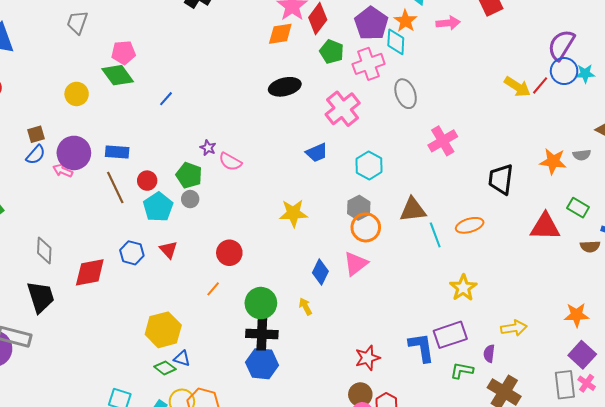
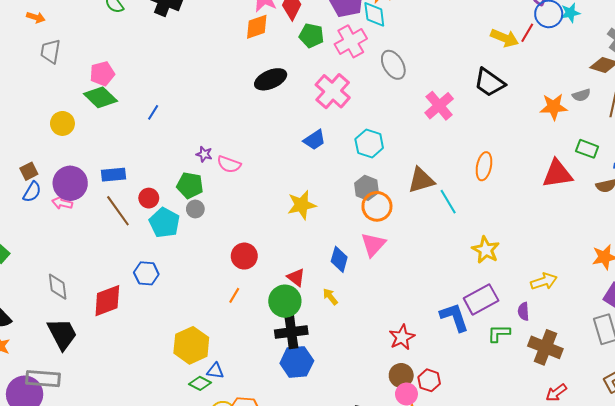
black trapezoid: (501, 179) -> (489, 83), moved, turned -52
orange ellipse: (470, 225) -> (484, 166), moved, turned -52
red triangle: (168, 250) -> (296, 277), moved

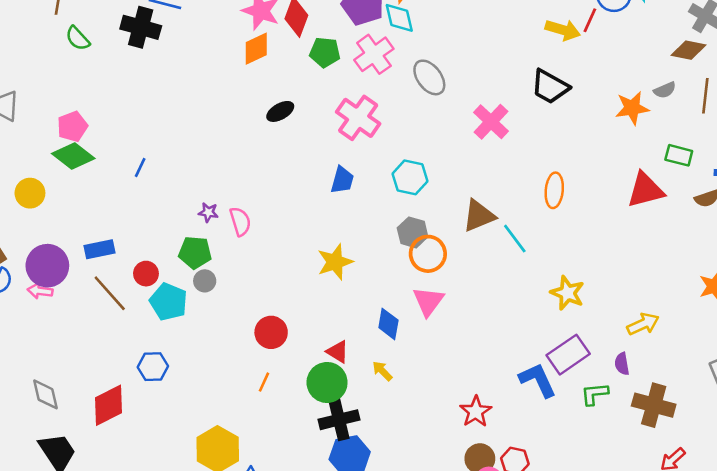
black ellipse: (271, 79) -> (280, 111), size x0.7
blue trapezoid: (314, 140) -> (342, 180), turned -35
pink semicircle: (229, 164) -> (240, 221), turned -120

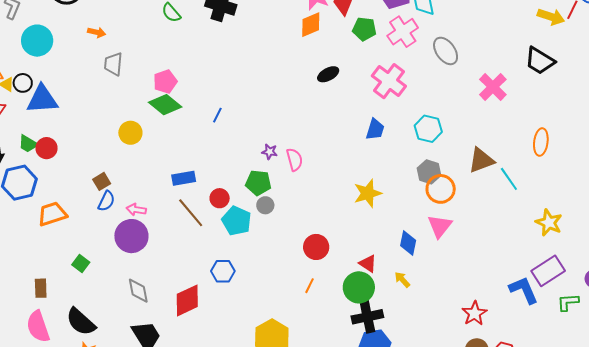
purple circle: (47, 266) -> (131, 236), moved

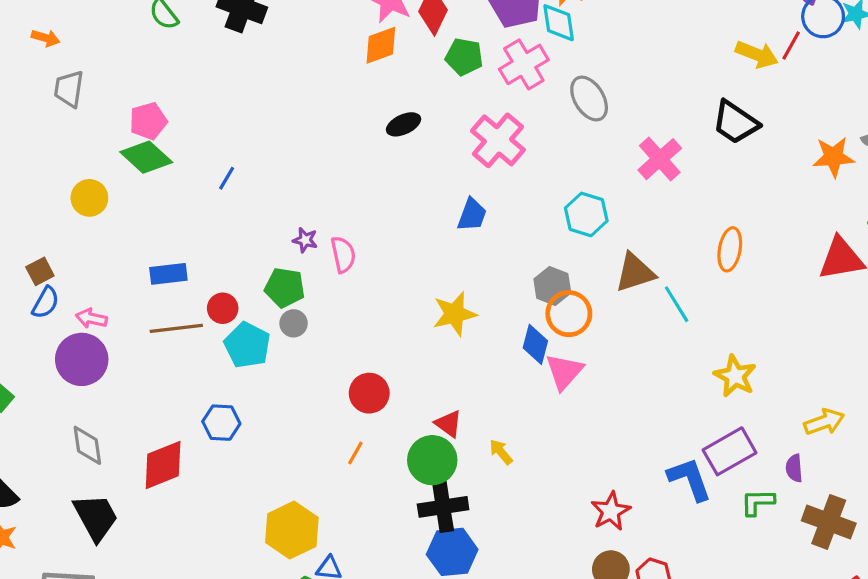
cyan hexagon: (428, 129) -> (586, 214), moved
brown line: (191, 213) -> (176, 328), turned -60
blue diamond: (408, 243) -> (535, 344), moved

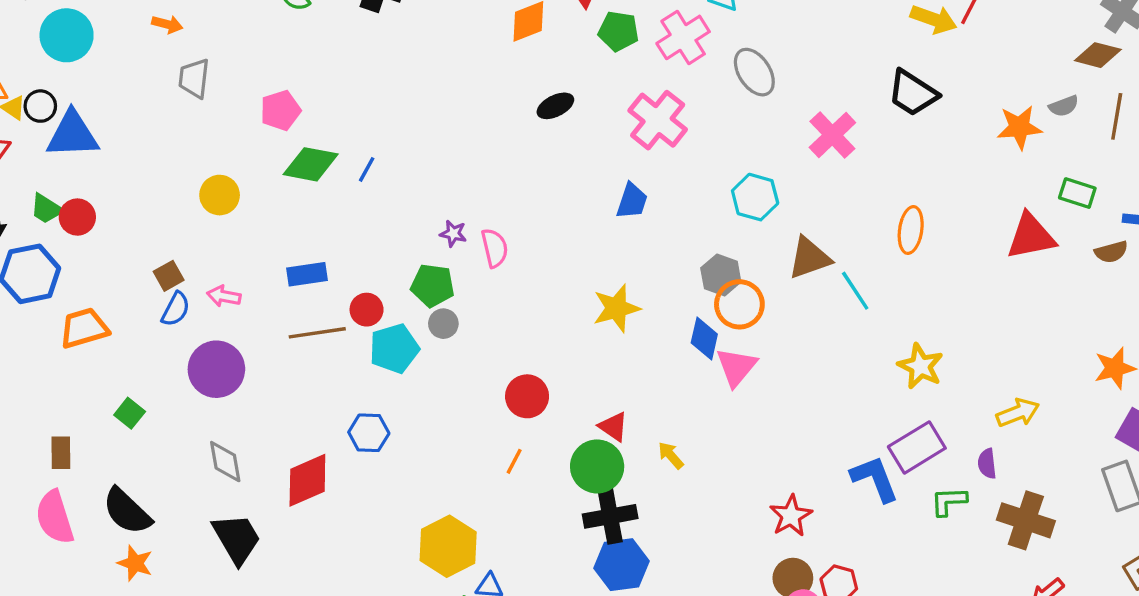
green diamond: (146, 157) -> (311, 164), moved, turned -30
pink arrow: (91, 318) -> (224, 296), moved
cyan pentagon: (247, 345) -> (394, 348), turned 30

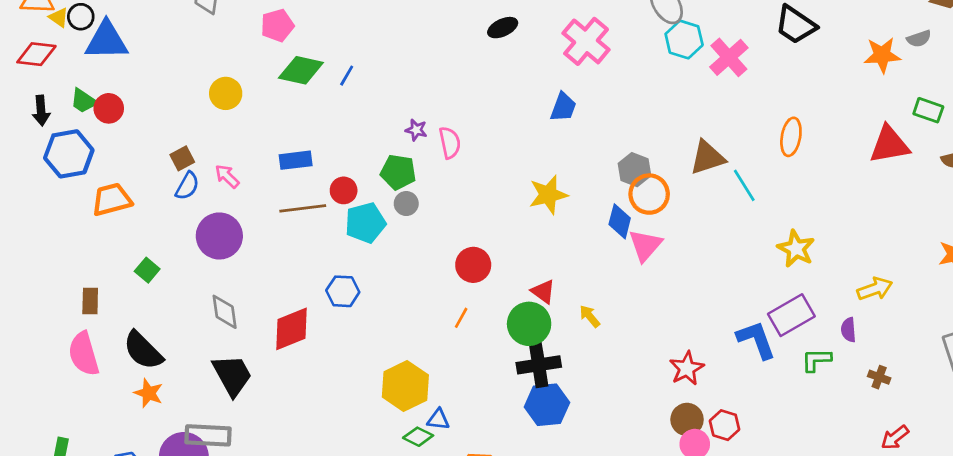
cyan hexagon: (755, 197) -> (684, 40), moved
pink arrow: (224, 296) -> (227, 176), turned 32
brown cross: (1026, 520) -> (879, 377), size x0.5

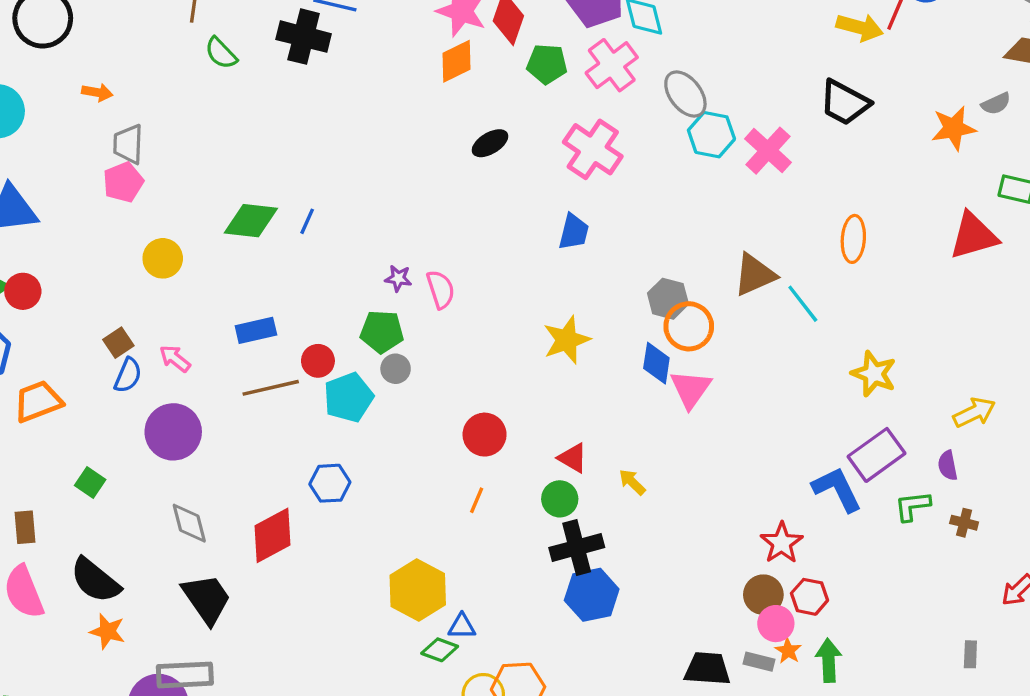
pink pentagon: (277, 25) -> (123, 182), moved
green circle: (529, 324) -> (560, 499), size x0.7
red star: (687, 368) -> (782, 543), moved
brown cross: (879, 377) -> (964, 523), moved

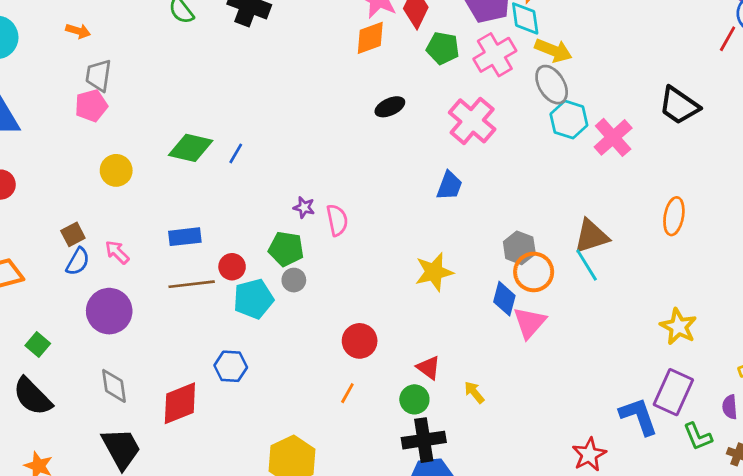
yellow arrow: (860, 27) -> (553, 50), moved
cyan line: (803, 304) -> (587, 265), moved
purple rectangle: (877, 455) -> (673, 392), turned -36
green L-shape: (912, 506) -> (698, 436), turned -112
black semicircle: (95, 580) -> (32, 396), moved

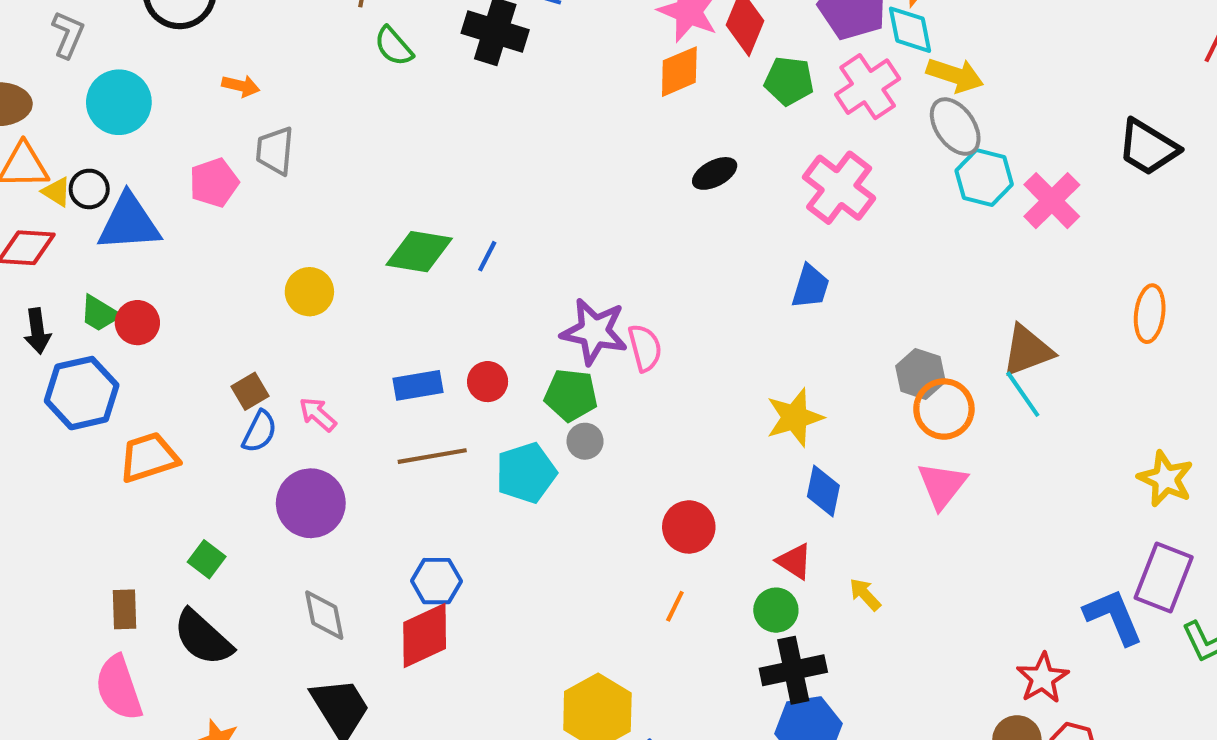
pink pentagon: (91, 106) -> (214, 183), moved
purple star: (304, 207) -> (594, 331), size x2.0
red circle: (232, 267) -> (488, 382), moved
blue diamond: (504, 299) -> (823, 491), moved
blue hexagon: (231, 366) -> (436, 581), moved

